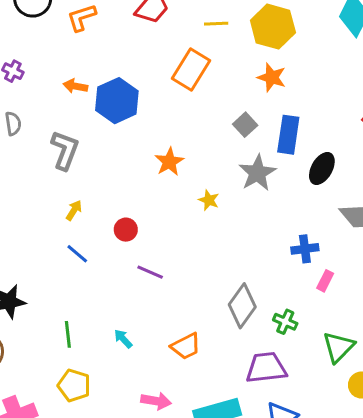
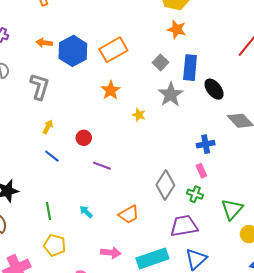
orange rectangle: (191, 69) -> (113, 50), moved, turned 32
black ellipse: (322, 168) -> (214, 89), turned -65
pink rectangle: (325, 281) -> (201, 171), moved, turned -48

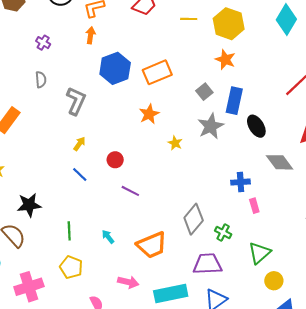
orange arrow: (44, 43) -> (91, 35), moved, turned 84
pink rectangle: (201, 171) -> (254, 206), moved
orange trapezoid: (129, 215) -> (152, 245), size x1.4

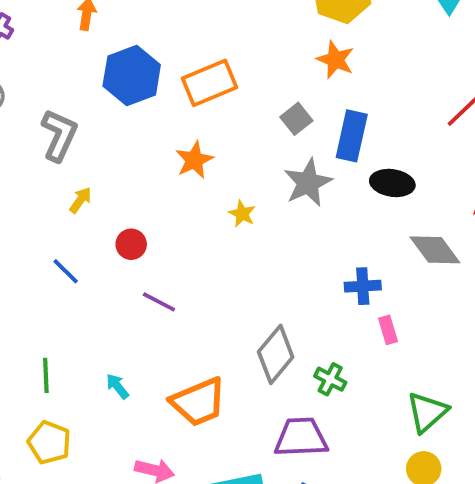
black ellipse: (256, 126) -> (392, 183), turned -50
yellow arrow: (79, 144) -> (80, 200), moved
green triangle: (259, 253) -> (427, 412), moved

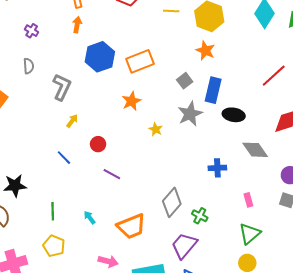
pink rectangle: (388, 330) -> (248, 200), moved
purple trapezoid: (301, 437) -> (184, 246), turned -48

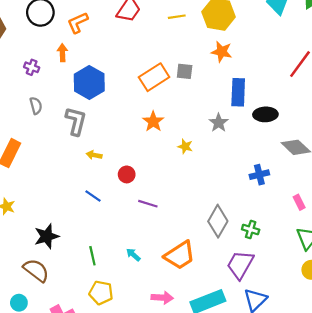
orange arrow: (77, 25) -> (62, 53), moved
blue hexagon: (100, 57) -> (89, 82), moved
gray square: (185, 81) -> (185, 71), moved, turned -35
gray star: (190, 114) -> (219, 123), size x0.7
yellow arrow: (72, 121) -> (94, 155), turned -104

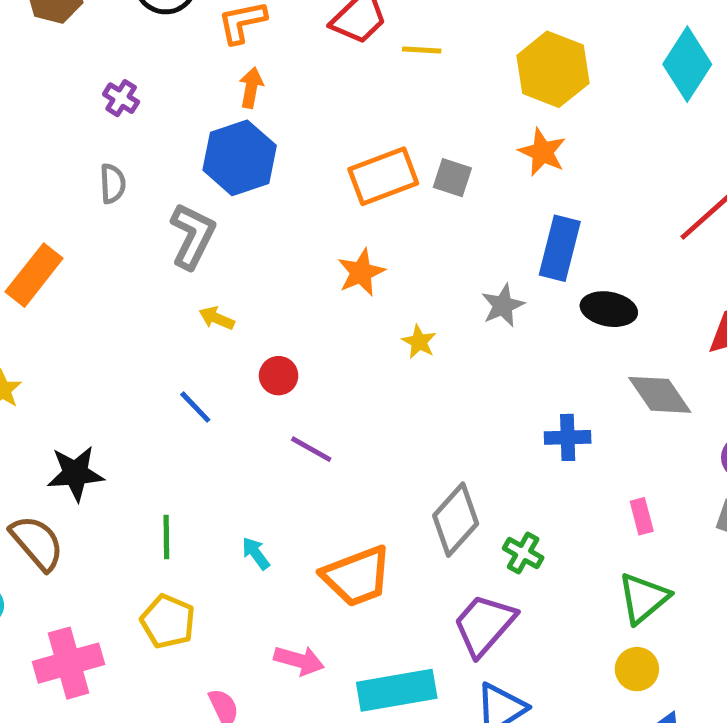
yellow line: (177, 17) -> (422, 50), moved
orange arrow: (62, 53) -> (251, 88), moved

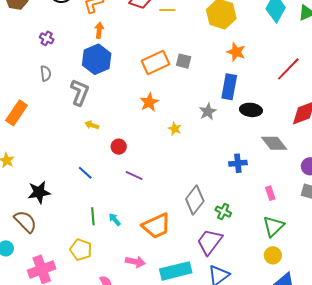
orange star: (542, 152) -> (236, 52), moved
blue line: (195, 407) -> (85, 173), moved
green line: (166, 537) -> (93, 216), moved

